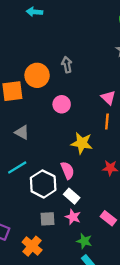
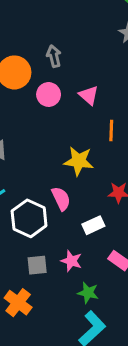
pink triangle: (108, 98) -> (89, 95), moved
pink circle: (62, 104) -> (49, 94), moved
white rectangle: (72, 196) -> (93, 225), moved, turned -63

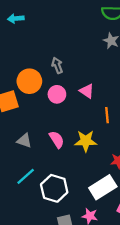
pink semicircle: (61, 199) -> (57, 140), moved
white rectangle: (93, 225) -> (103, 187), size x1.6

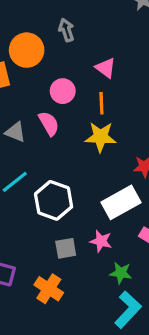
pink circle: (57, 94) -> (63, 91), moved
orange line: (107, 115) -> (101, 103), moved
pink semicircle: (57, 140) -> (49, 123), moved

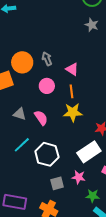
gray arrow: (66, 30) -> (47, 59), moved
pink semicircle: (49, 123) -> (41, 118), moved

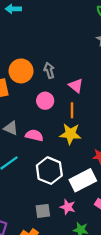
pink semicircle: (41, 118) -> (34, 135), turned -49
white hexagon: (47, 154) -> (49, 171), moved

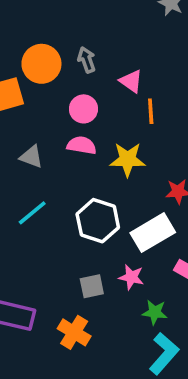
orange line: (72, 110) -> (151, 111), moved
pink semicircle: (34, 135) -> (82, 145), moved

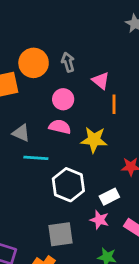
cyan line: (32, 213) -> (36, 158), moved, turned 40
white rectangle: (153, 233) -> (109, 197), size x0.6
pink star: (131, 277) -> (99, 220), moved
gray square: (92, 286) -> (61, 234), size x1.4

